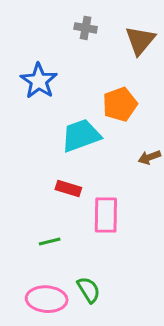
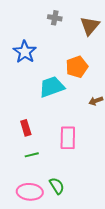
red rectangle: (68, 188) -> (26, 128), moved, turned 56

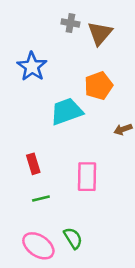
brown triangle: (90, 26) -> (100, 33), moved
pink ellipse: (30, 192) -> (38, 246), turned 30

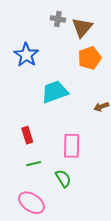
orange pentagon: (99, 86) -> (90, 58), moved
green semicircle: (73, 238) -> (63, 178), moved

